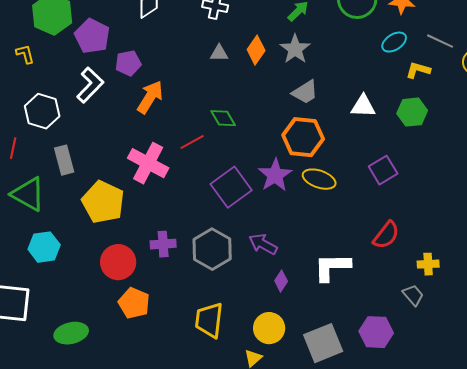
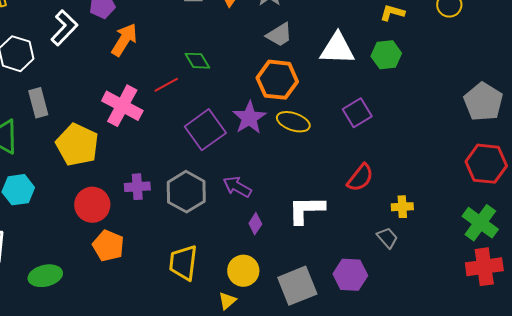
white triangle: (363, 106) -> (337, 49), size x1.4

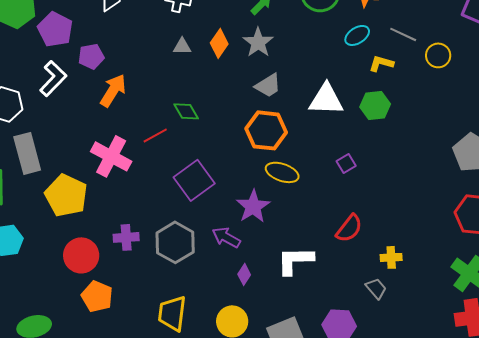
gray rectangle: (38, 103) -> (27, 153), size x1.4
purple square: (357, 113) -> (346, 163), size x0.7
purple star: (249, 118) -> (253, 206), moved

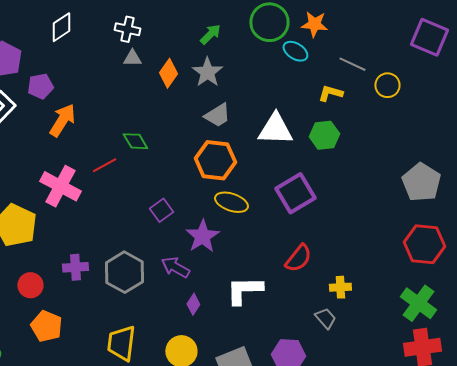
cyan ellipse: (357, 35) -> (295, 51), moved, turned 65
gray triangle: (182, 46) -> (132, 58), moved
purple square: (346, 163) -> (295, 193), size x2.0
purple square: (194, 180) -> (161, 210), moved, size x0.6
red circle: (81, 255) -> (30, 285), size x0.7

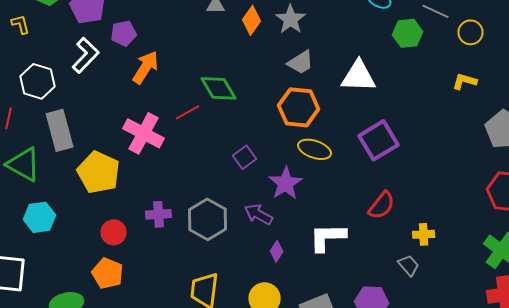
yellow L-shape: (330, 93) -> (465, 81), moved
green hexagon: (324, 135) -> (408, 33), moved
green diamond: (135, 141) -> (219, 88), size x1.4
orange pentagon: (46, 326) -> (108, 273), moved

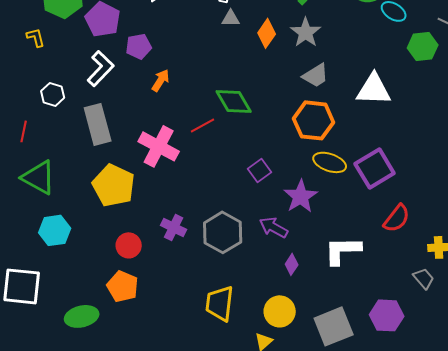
orange arrow: (146, 67) -> (161, 80), size x0.7
white hexagon: (38, 81) -> (53, 94), size x0.7
gray rectangle: (60, 130) -> (98, 124), moved
purple square: (379, 140) -> (375, 168), moved
purple cross: (159, 214) -> (174, 227), turned 30

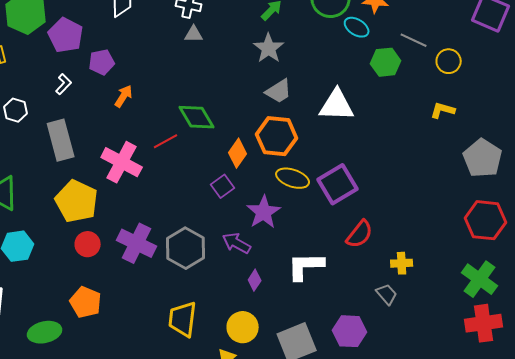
orange diamond: (267, 33) -> (238, 153), moved
white L-shape: (101, 68) -> (64, 84), size x0.6
purple cross: (174, 227) -> (137, 243), size x1.5
red circle: (129, 245) -> (88, 244), moved

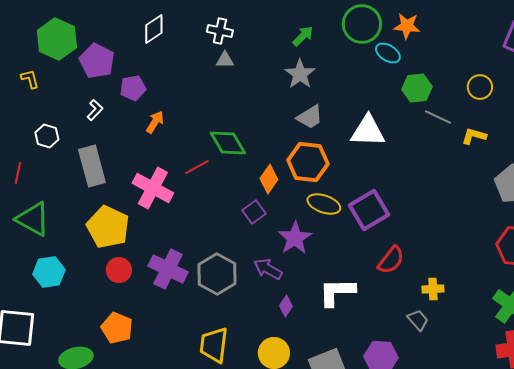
gray line: (414, 40) -> (438, 117), moved

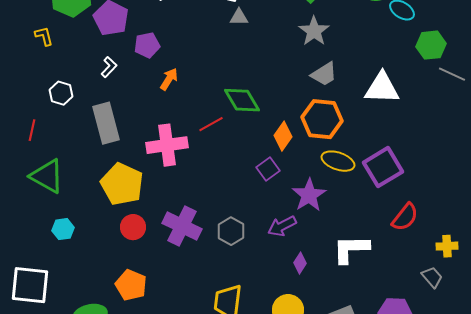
pink cross: (153, 188) -> (167, 145), turned -36
purple arrow: (268, 269) -> (282, 226), turned -56
cyan hexagon: (49, 272) -> (63, 229), size x0.7
gray hexagon: (217, 274) -> (231, 231), size x0.7

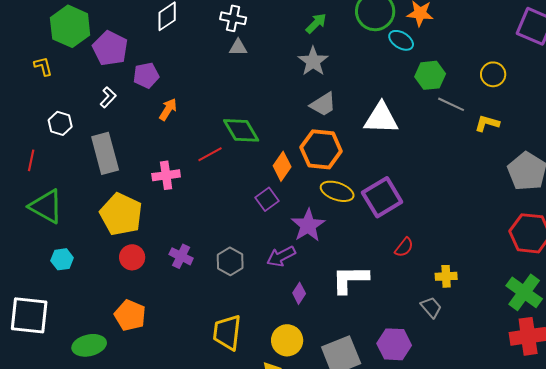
pink cross: (167, 145) -> (166, 175), size x0.7
red semicircle: (405, 217) -> (404, 247), size x0.7
purple cross: (182, 226) -> (181, 256), size x0.6

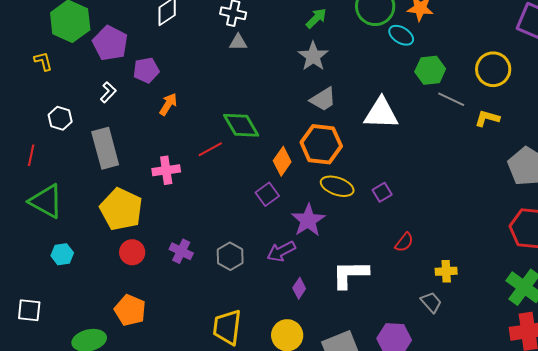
yellow circle: (493, 74) -> (493, 69), size x1.4
purple square: (382, 197) -> (382, 192), size x0.5
white square: (29, 315) -> (29, 310), size x0.6

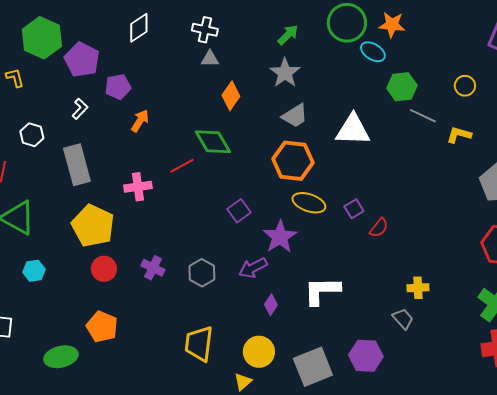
yellow circle: (493, 69) -> (465, 86), size x0.6
orange diamond: (282, 161) -> (231, 96), moved
red semicircle: (404, 242) -> (379, 228), moved

